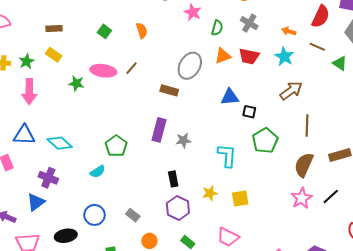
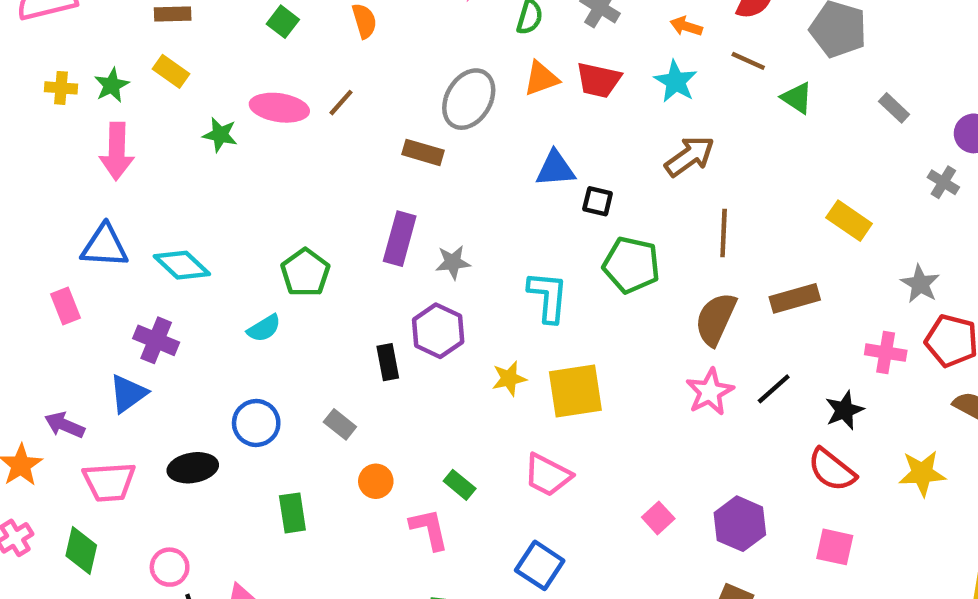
green pentagon: (265, 141) -> (631, 265), turned -30
black rectangle: (173, 179) -> (388, 362), moved
yellow square: (240, 199) -> (575, 391), size x1.5
purple hexagon: (178, 208) -> (438, 331), moved

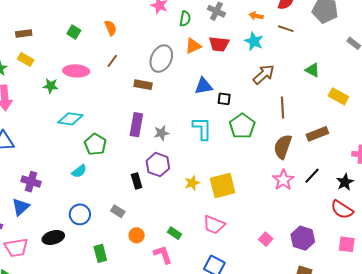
green triangle: (797, 98) -> (312, 70), moved
brown line: (341, 103) -> (112, 61), moved
cyan diamond: (182, 265) -> (70, 119), moved, turned -30
green pentagon: (631, 265) -> (242, 126), turned 30
cyan L-shape: (548, 297) -> (202, 128), moved

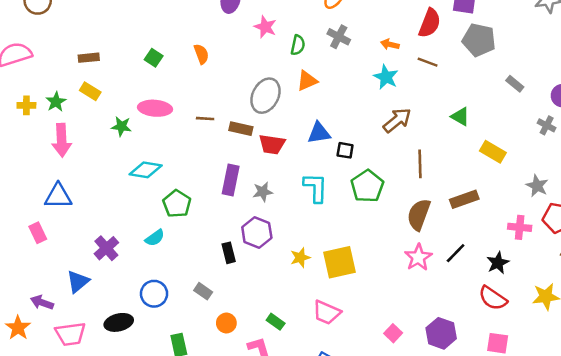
red trapezoid: (219, 44) -> (272, 144), moved
brown line: (112, 61) -> (205, 119), moved, turned 56
purple cross: (31, 182) -> (106, 248), moved, turned 30

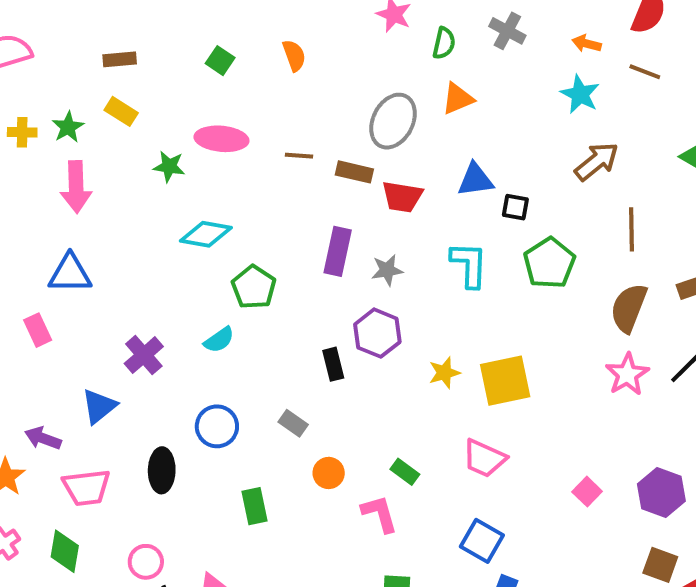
black ellipse: (119, 322) -> (162, 470), turned -76

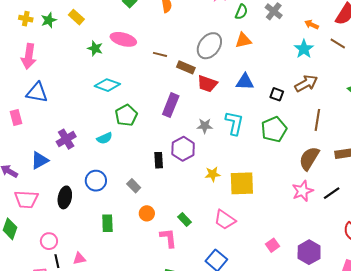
pink arrow: (76, 187) -> (29, 56), moved
black square: (515, 207) -> (277, 94), moved
gray star: (387, 270) -> (205, 126), moved

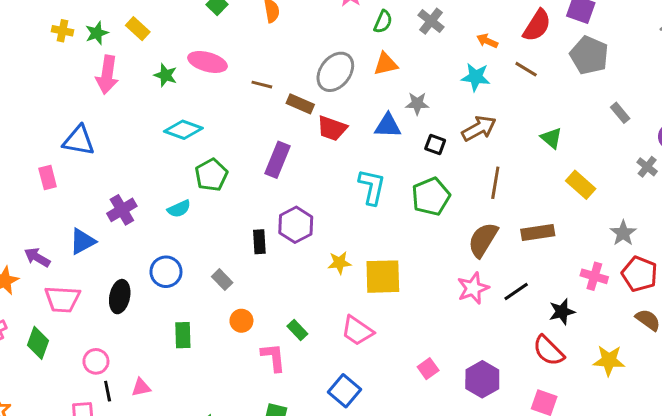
cyan star: (304, 49) -> (476, 77), turned -30
pink arrow: (29, 56) -> (107, 75), moved
gray star: (205, 126) -> (417, 104), moved

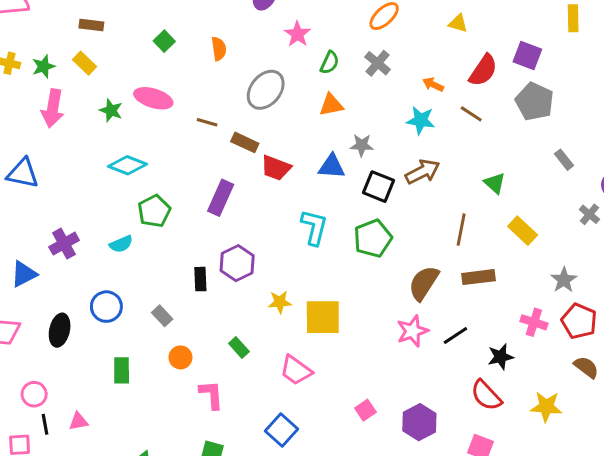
gray ellipse: (335, 72) -> (266, 90), moved
black square: (435, 144) -> (378, 187), size x1.5
brown line: (495, 183) -> (461, 230), moved
green rectangle: (297, 330) -> (239, 347), moved

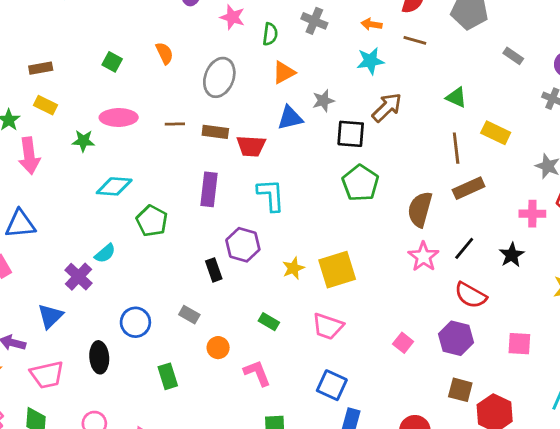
blue triangle: (332, 167) -> (290, 118), moved
cyan L-shape: (314, 227) -> (271, 195), moved
brown line: (461, 230) -> (456, 148), moved
cyan semicircle: (121, 244) -> (105, 253), moved
red semicircle: (486, 395) -> (471, 295), moved

